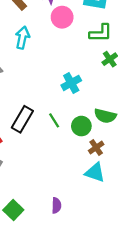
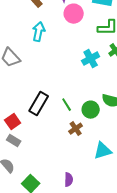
cyan cross: (71, 83) -> (91, 59), moved
brown cross: (96, 148) -> (76, 129), moved
cyan triangle: (95, 173) -> (103, 151), turned -36

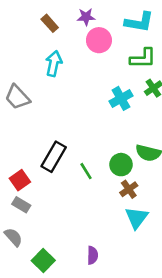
green line: (67, 105) -> (86, 171), moved
brown cross: (76, 129) -> (129, 189), moved
cyan triangle: (103, 151) -> (137, 218), turned -36

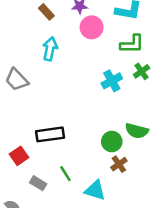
black rectangle: (54, 157) -> (50, 134), turned 52
green line: (86, 171) -> (65, 174), moved
gray rectangle: (21, 205) -> (38, 183), moved
cyan triangle: (137, 218) -> (95, 190), moved, turned -50

